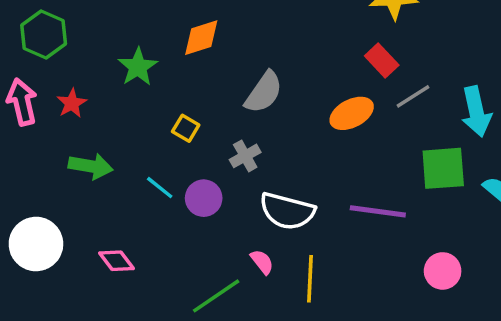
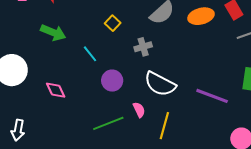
orange ellipse: (352, 113) -> (201, 16), moved
purple circle: (204, 198) -> (112, 81), moved

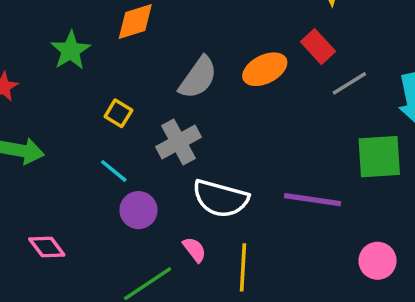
gray cross: (143, 47) -> (178, 142), size x1.4
cyan line: (90, 54) -> (114, 171), moved

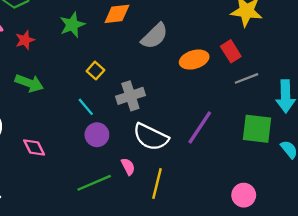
gray semicircle: (198, 78) -> (155, 36), moved
purple line: (312, 200) -> (200, 127), moved, turned -75

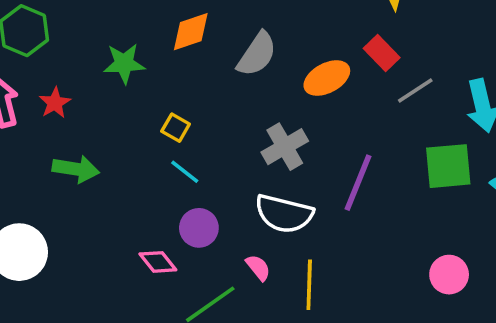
green star: (72, 25) -> (124, 63), turned 30
gray cross: (130, 96) -> (285, 147), moved
cyan line: (86, 107) -> (185, 172), moved
pink diamond: (34, 148) -> (158, 262), moved

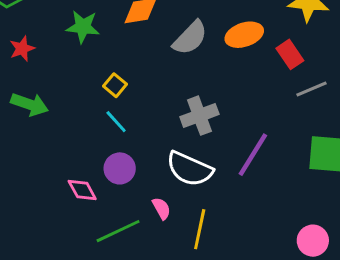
orange ellipse: (327, 78) -> (244, 35), moved

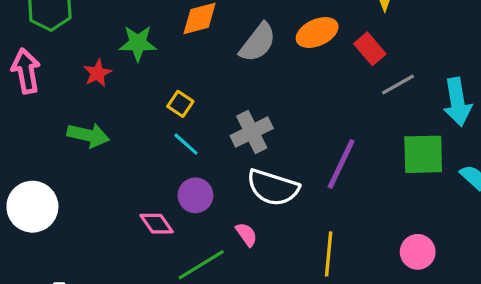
red star: (22, 49) -> (97, 73), moved
gray cross: (199, 116) -> (252, 132), moved
yellow line: (200, 229) -> (329, 254), moved

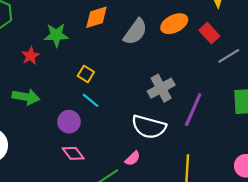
gray cross: (252, 132) -> (161, 88), moved
purple circle: (195, 195) -> (69, 122), moved
pink semicircle: (246, 234) -> (133, 158), turned 84

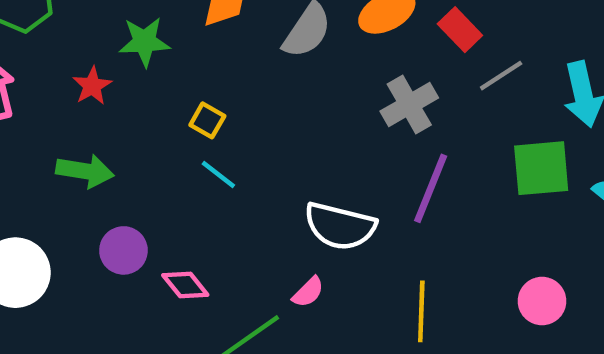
gray cross: (161, 88) -> (409, 105), moved
purple circle: (69, 122) -> (123, 250), moved

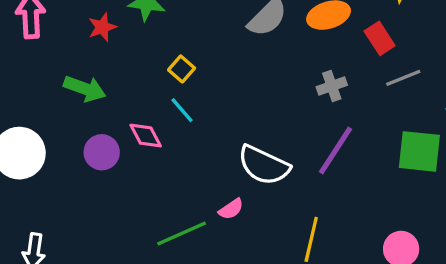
gray cross: (409, 105) -> (332, 86), size x0.7
pink diamond: (185, 285) -> (146, 136), moved

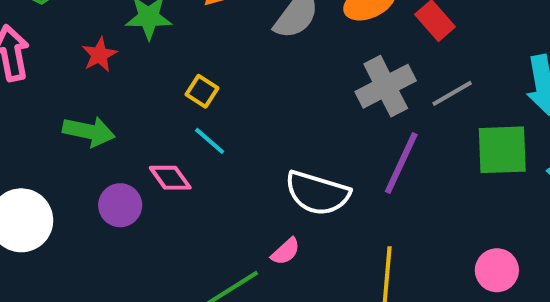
gray line: (403, 78) -> (452, 93), moved
gray cross: (332, 86) -> (386, 86), size x1.6

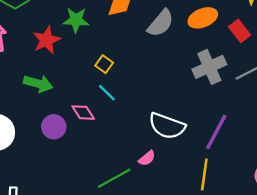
red star: (99, 55) -> (47, 40), size x1.4
purple line: (401, 163) -> (216, 132), moved

